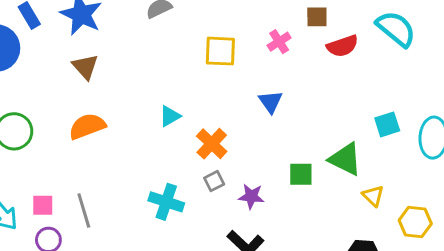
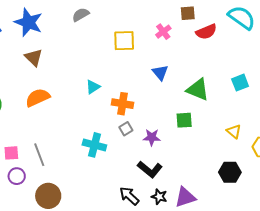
orange cross: (212, 144) -> (123, 104), turned -30
green triangle: (345, 159) -> (198, 90), moved

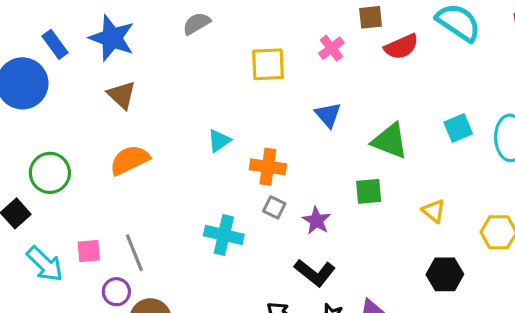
gray square: (126, 129) -> (274, 207), turned -32
yellow triangle: (234, 131) -> (434, 211), moved
purple star: (152, 137) -> (317, 221), turned 30
purple circle: (17, 176) -> (116, 292), moved

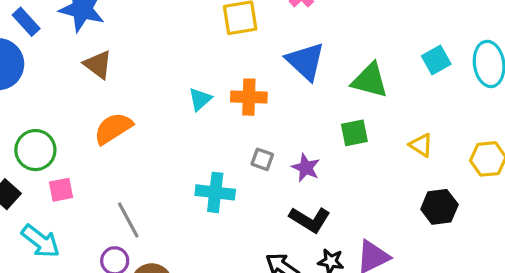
blue triangle: (328, 115) -> (305, 61), size x1.5
orange cross: (268, 167) -> (249, 97), moved
pink square: (89, 251) -> (61, 190), moved

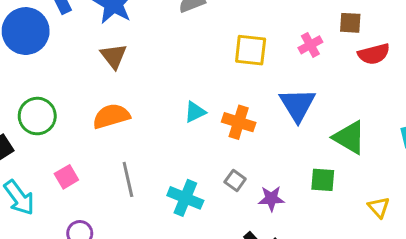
purple star: (306, 168) -> (271, 199), turned 30
pink square: (61, 190) -> (66, 177), moved, turned -35
gray line: (128, 220) -> (128, 179), moved

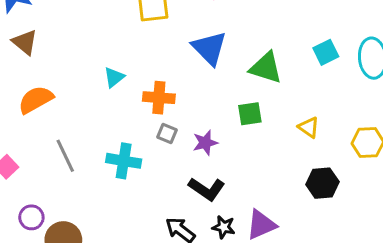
orange cross: (239, 122) -> (159, 98), moved

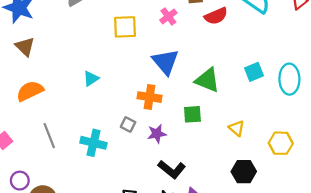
orange cross: (159, 98) -> (150, 97), moved
black L-shape: (207, 189) -> (172, 169), moved

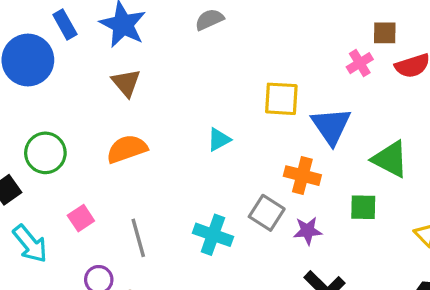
pink cross: (168, 16) -> (360, 63), moved
yellow square: (125, 27) -> (281, 99), moved
gray square: (128, 124) -> (267, 213), size x1.5
gray line: (49, 136) -> (138, 238), moved

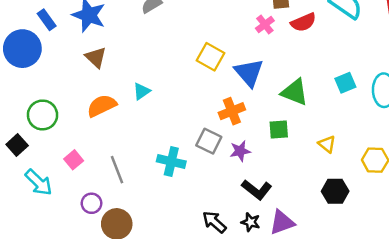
yellow square: (281, 99) -> (210, 57), turned 32
cyan triangle: (219, 140) -> (142, 91), moved
orange cross: (302, 176) -> (232, 111), turned -30

